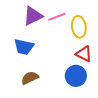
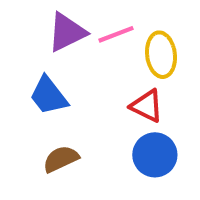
blue trapezoid: (24, 47) -> (49, 96), turned 40
red triangle: (84, 54) -> (147, 106), moved

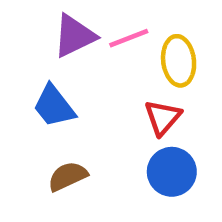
red triangle: (147, 106) -> (163, 117), turned 45

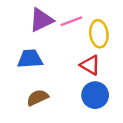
blue trapezoid: (54, 106) -> (30, 59), turned 124
red triangle: (163, 117) -> (90, 65), turned -40

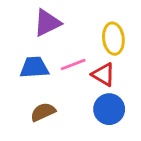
pink line: (71, 21) -> (73, 65), moved

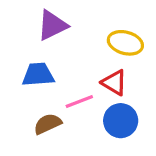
yellow ellipse: (113, 39) -> (125, 43), turned -68
pink line: (73, 65) -> (79, 102), moved

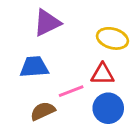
red triangle: (114, 83) -> (103, 74), turned -30

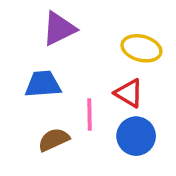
red triangle: (103, 74) -> (129, 93), turned 30
pink line: (71, 91) -> (90, 115), turned -70

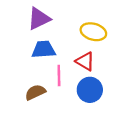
blue trapezoid: (43, 84) -> (44, 50), moved

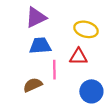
red triangle: (85, 61) -> (78, 57), turned -30
blue circle: (90, 90) -> (91, 91), moved

